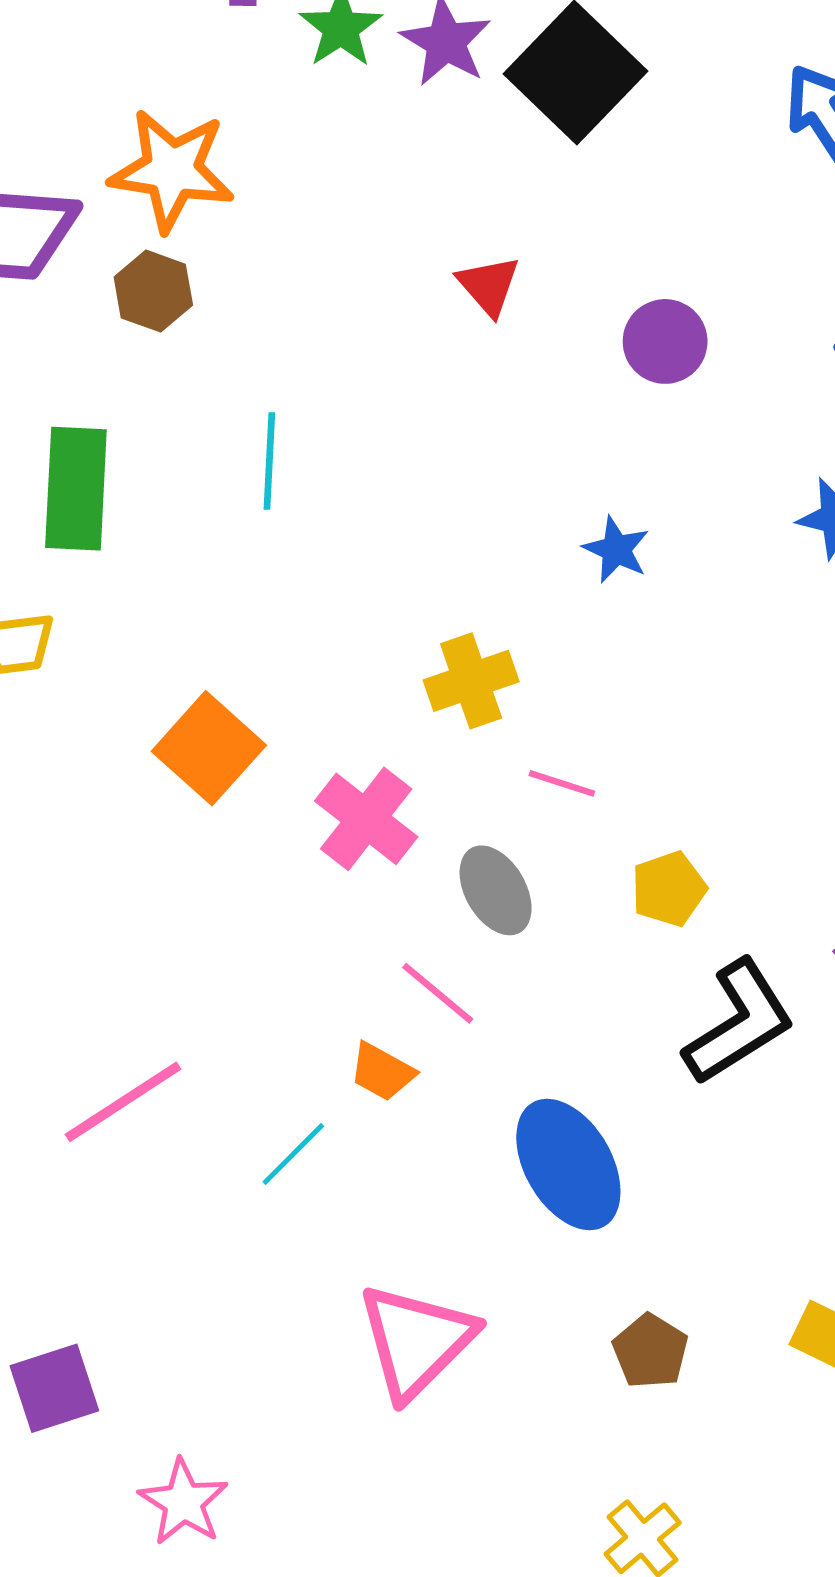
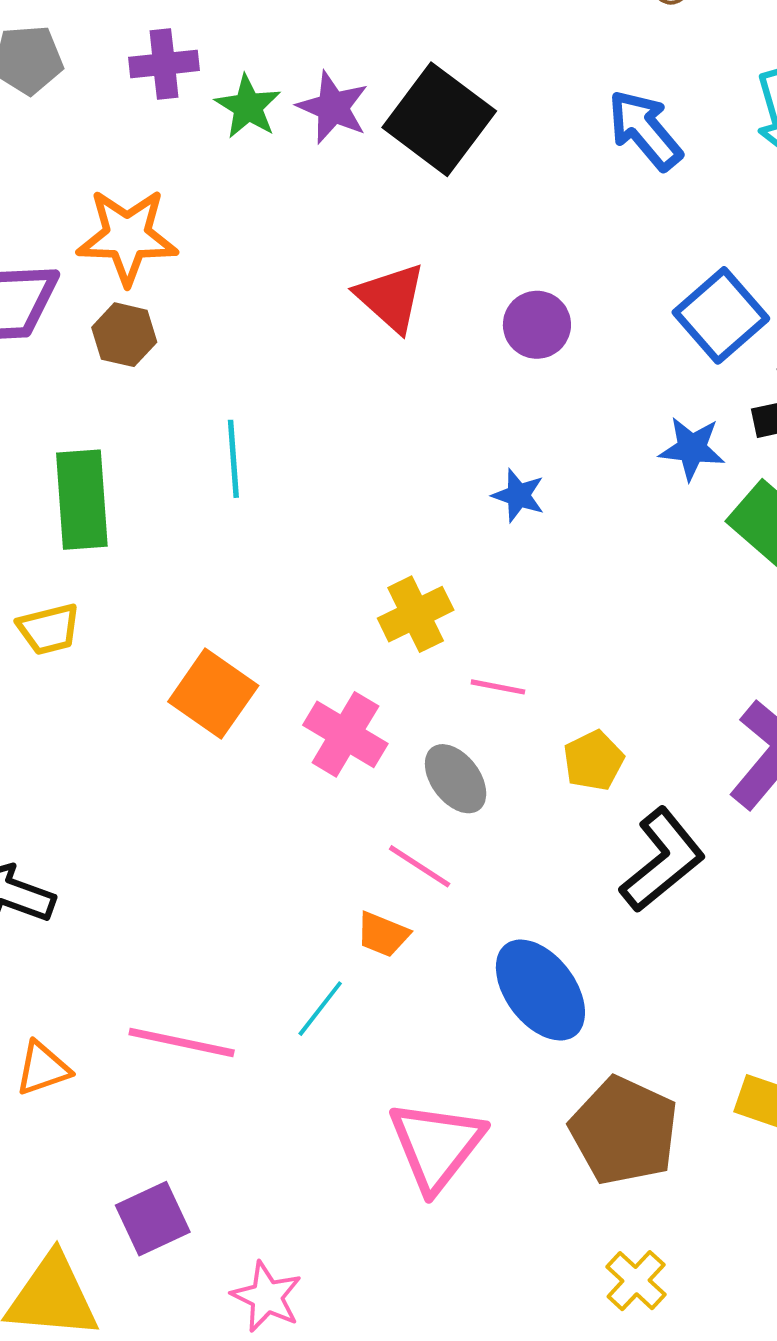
red triangle: (489, 286) -> (391, 297), size x1.4
pink line: (123, 1102) -> (182, 1042), moved, turned 52
brown pentagon: (650, 1351) -> (624, 1131), size x1.8

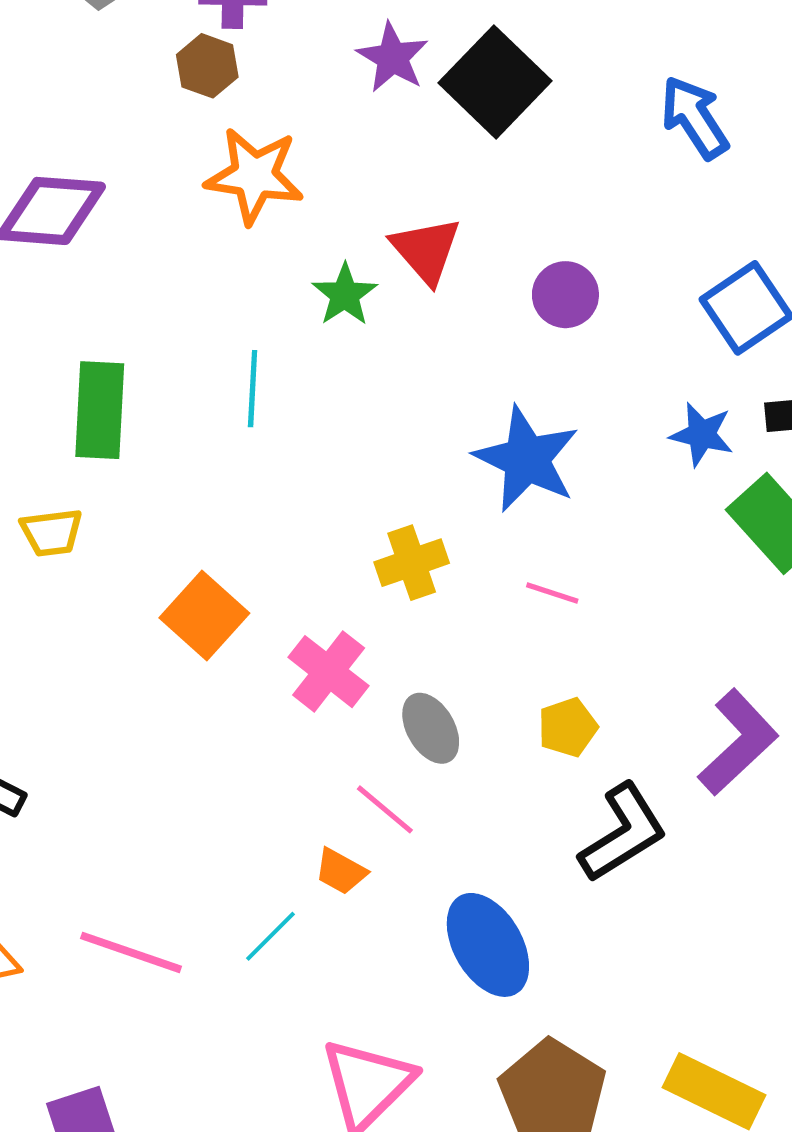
green star: (248, 107) -> (345, 295), moved
orange star: (127, 237) -> (254, 176), moved
brown hexagon: (124, 335) -> (207, 66), moved
blue star: (518, 495) -> (527, 459), size x2.0
pink line: (498, 687) -> (552, 593), moved

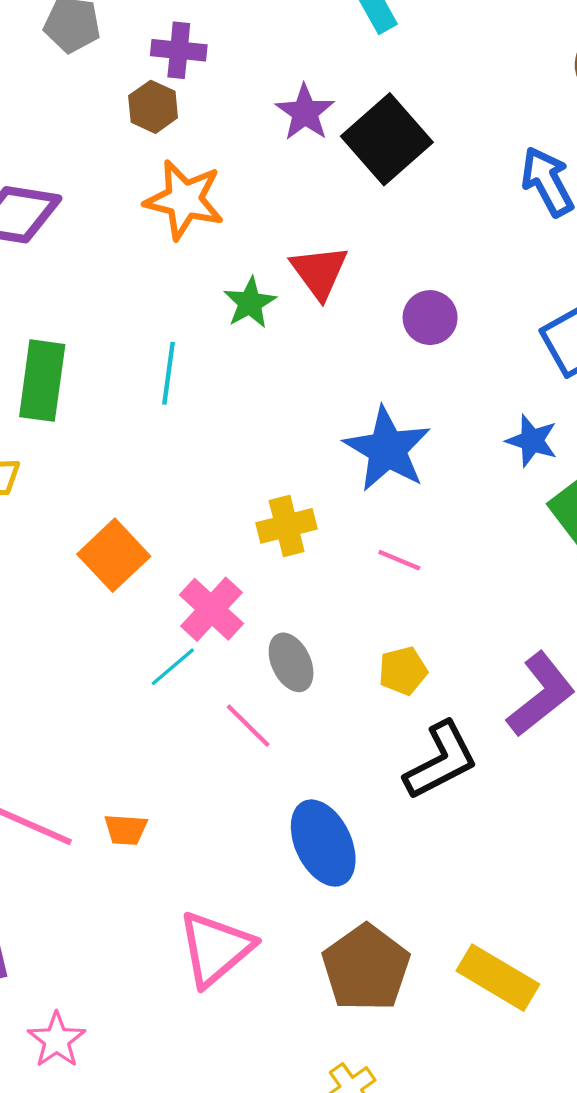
orange trapezoid: (341, 871) -> (126, 830), moved, turned -30
cyan line: (271, 936) -> (173, 667), moved

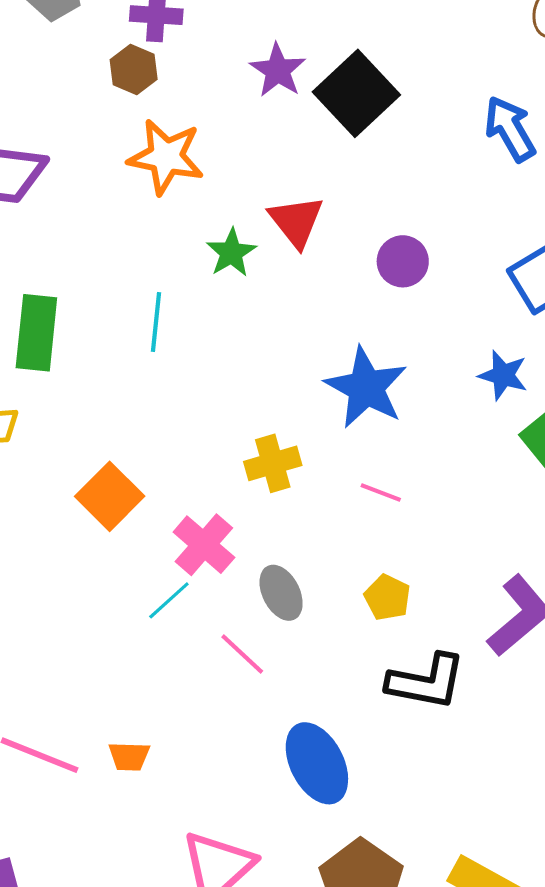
yellow pentagon: (403, 671) -> (387, 597), turned -30
black L-shape: (441, 761) -> (426, 682), turned 40

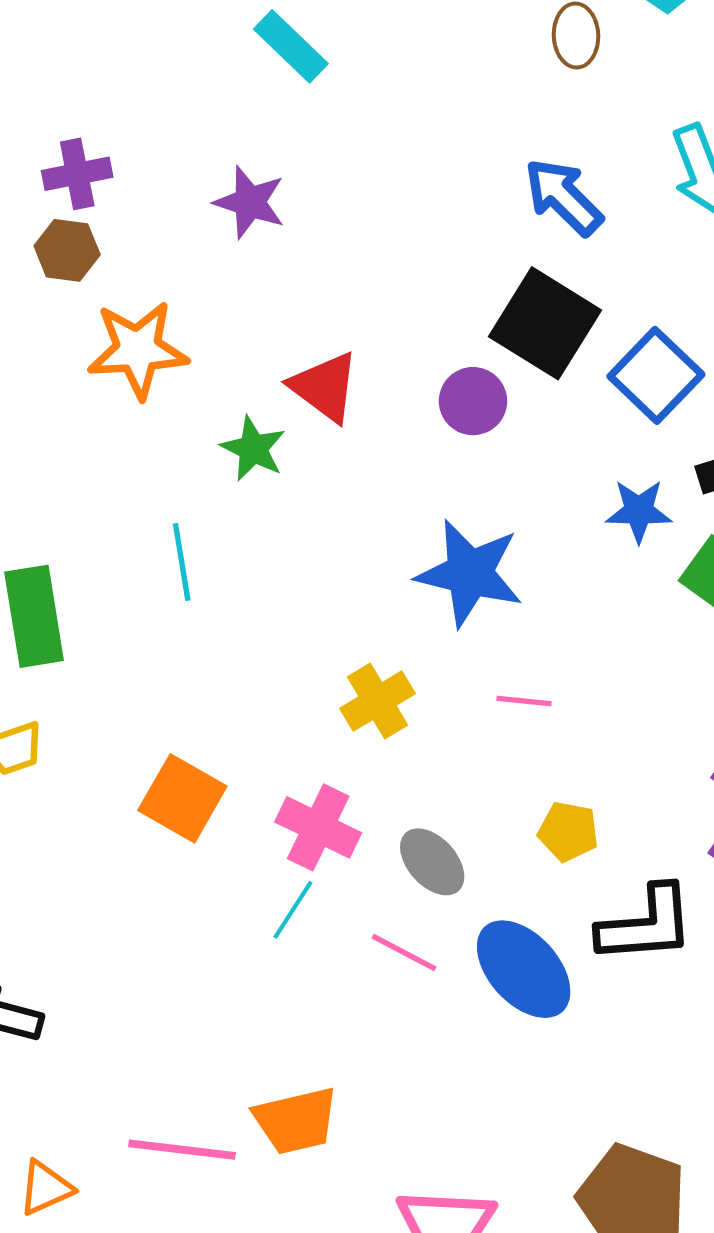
black square: (356, 93) -> (545, 323), moved
orange trapezoid: (129, 756) -> (296, 1121), size x1.6
blue ellipse: (317, 763) -> (524, 969), moved

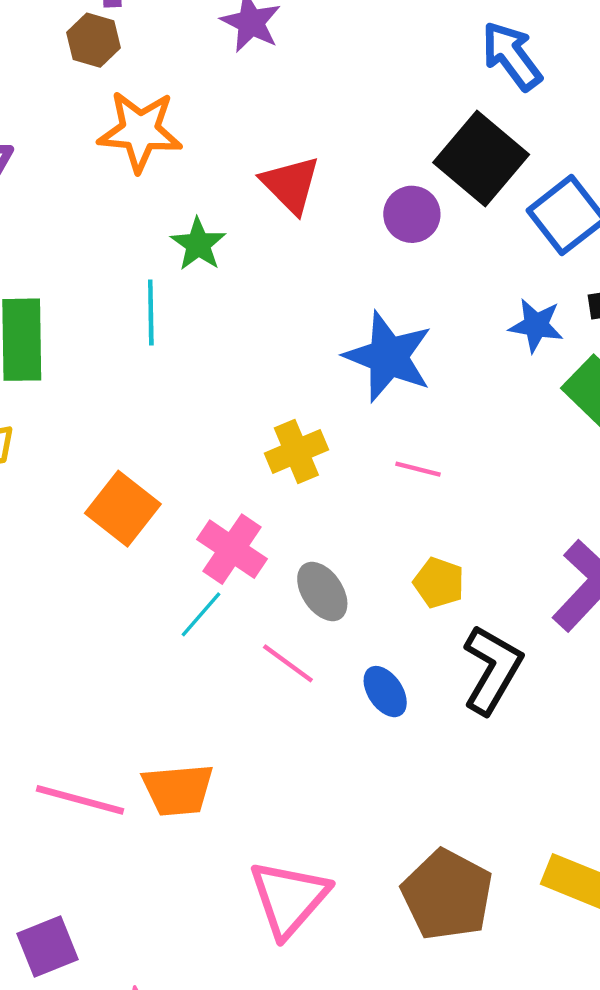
green star: (253, 449) -> (198, 244), moved
black L-shape: (646, 925) -> (492, 669), turned -64
blue ellipse: (524, 969) -> (385, 692), size x0.6

